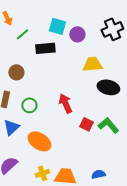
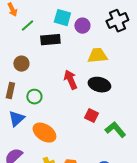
black ellipse: (108, 87) -> (99, 85), moved
red arrow: (65, 103) -> (70, 80), moved
green L-shape: (108, 125) -> (115, 130), moved

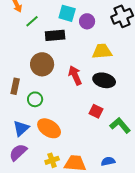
brown circle: (21, 64) -> (42, 64), moved, size x1.5
green circle: (34, 97) -> (35, 99), moved
blue triangle: (16, 119) -> (21, 128), moved

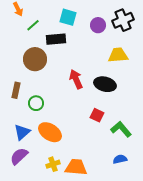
purple circle: (87, 21) -> (98, 25), moved
yellow trapezoid: (102, 51) -> (118, 55), moved
brown circle: (42, 64) -> (35, 59), moved
blue semicircle: (108, 161) -> (120, 159), moved

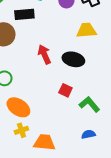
yellow cross: (53, 164) -> (21, 130), moved

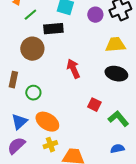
black ellipse: (73, 59) -> (116, 74), moved

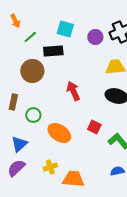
orange ellipse: (47, 122) -> (59, 133), moved

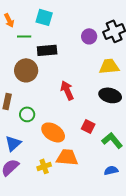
cyan square: (65, 29) -> (44, 17), moved
green line: (30, 37) -> (24, 36), turned 40
orange trapezoid: (73, 179) -> (67, 157), moved

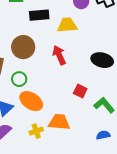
yellow trapezoid: (109, 66) -> (67, 25), moved
brown circle: (26, 70) -> (23, 47), moved
orange ellipse: (53, 132) -> (31, 101), moved

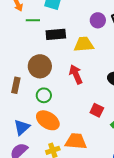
green circle: (19, 79) -> (44, 95), moved

